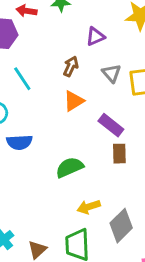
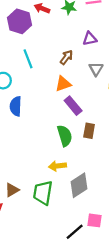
purple rectangle: (111, 125) -> (73, 106), moved
blue semicircle: (19, 142) -> (16, 106), turned 84
green semicircle: (70, 167) -> (65, 136), moved, turned 85

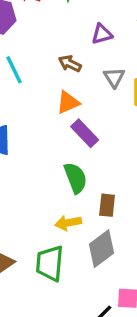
brown arrow: (66, 57) -> (70, 64), turned -96
brown rectangle: (89, 131) -> (107, 205), moved

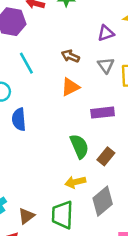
purple triangle: (102, 34) -> (106, 33), moved
purple rectangle: (85, 133) -> (103, 113), moved, turned -50
brown rectangle: (107, 205) -> (106, 156), moved, turned 36

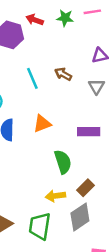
cyan line: (26, 63) -> (32, 78), moved
orange triangle: (70, 87) -> (42, 124), moved
brown rectangle: (106, 156) -> (85, 188), moved

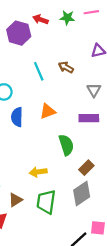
gray triangle: (96, 86) -> (94, 90), moved
yellow arrow: (55, 196) -> (38, 172), moved

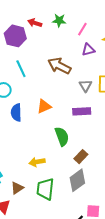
pink line: (91, 12) -> (82, 29), moved, turned -48
brown arrow: (66, 67) -> (59, 66), size x1.6
cyan line: (39, 71) -> (21, 69), moved

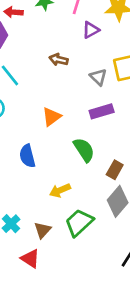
brown arrow: (59, 66) -> (59, 60), size x0.6
blue semicircle: (16, 112) -> (27, 156), moved
green trapezoid: (45, 189) -> (79, 223), turned 55

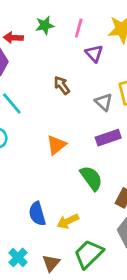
purple triangle: (91, 30) -> (94, 53), turned -42
brown arrow: (59, 60) -> (62, 85), turned 42
blue semicircle: (27, 156) -> (37, 214), moved

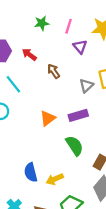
red arrow: (13, 38) -> (29, 55), moved, turned 32
gray triangle: (104, 102) -> (86, 86), turned 32
purple rectangle: (108, 138) -> (78, 115), moved

